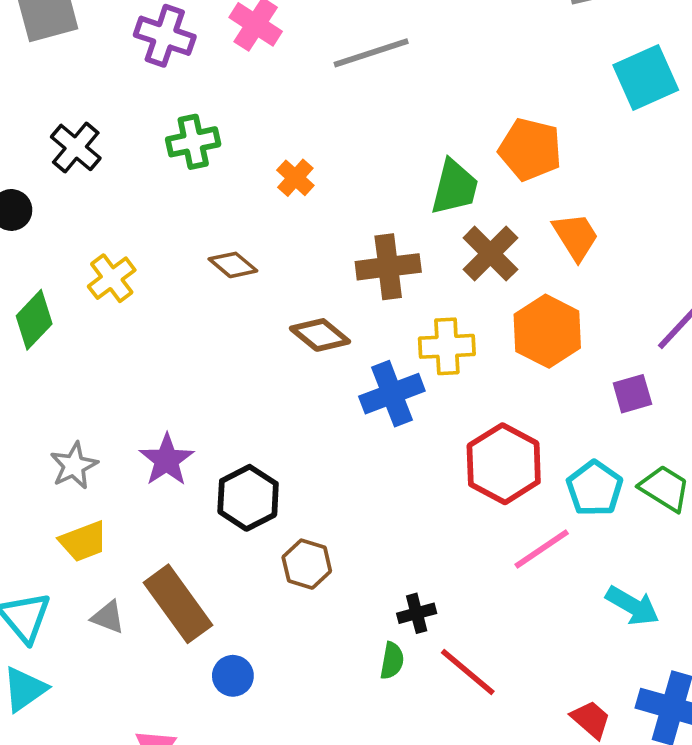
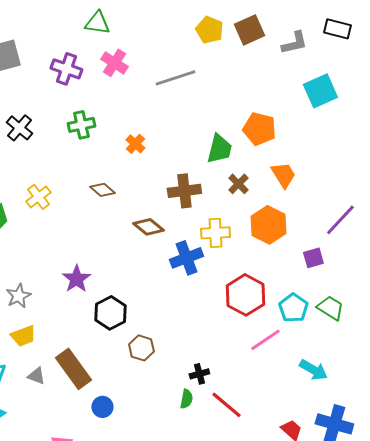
brown cross: (490, 254) -> (238, 184), size x0.7
purple star: (167, 460) -> (76, 279), moved

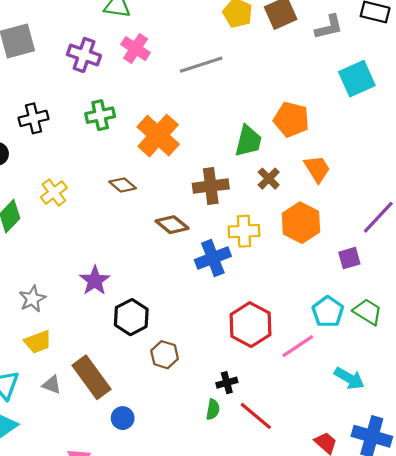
black cross: (19, 128) -> (33, 118), turned 36
orange cross: (135, 144) -> (158, 136), size x2.0
red hexagon: (245, 295) -> (250, 325), moved

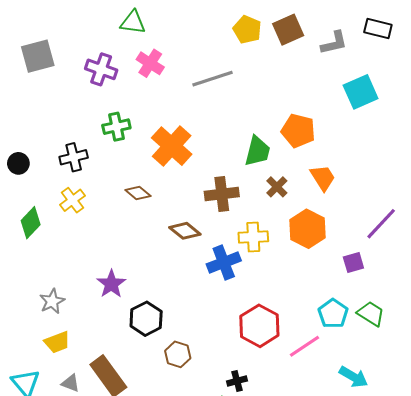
black cross: (33, 118) -> (74, 157), moved

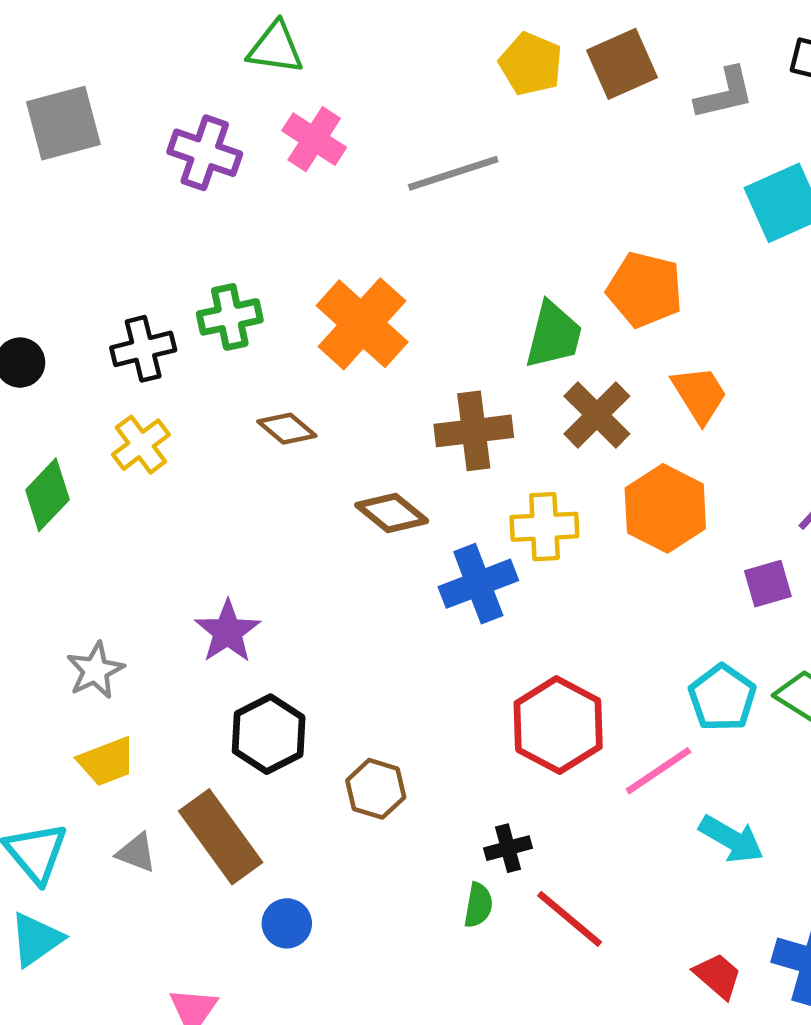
green cross: (116, 127) -> (230, 317), moved
brown cross: (277, 187) -> (597, 415), size x1.4
black hexagon: (146, 319) -> (269, 734), moved
cyan arrow: (353, 377) -> (731, 839), moved

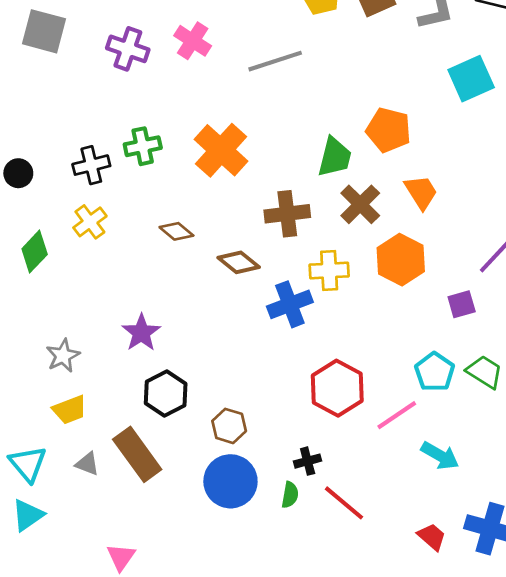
gray square: (63, 123) -> (44, 31), turned 30
brown diamond: (287, 429) -> (176, 231), moved
blue circle: (287, 923) -> (230, 481), moved, size x1.8

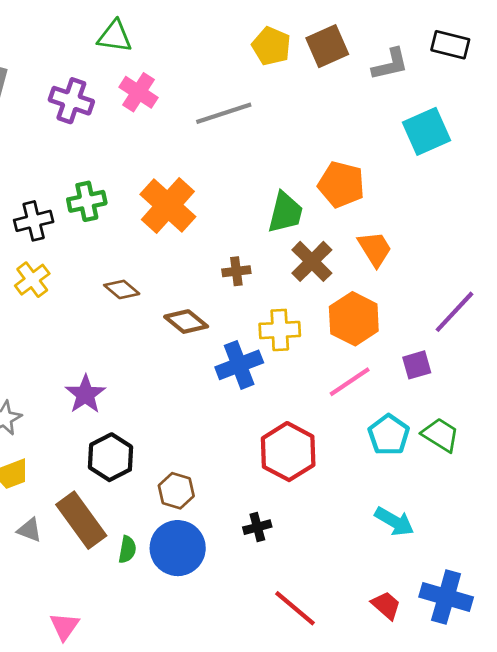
brown cross: (287, 214) -> (236, 271), size x0.6
pink line: (397, 415) -> (350, 382), moved
green semicircle: (290, 495) -> (127, 549), moved
red line: (344, 503) -> (295, 608), moved

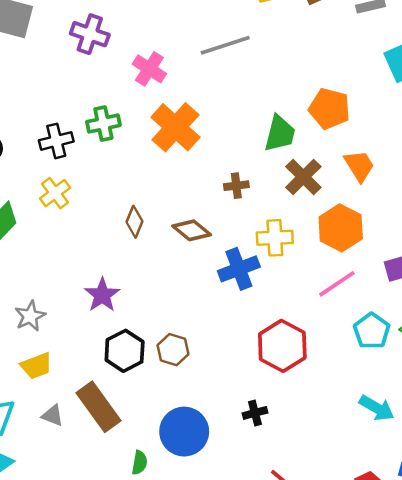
pink cross: (138, 92) -> (149, 69), moved
brown diamond: (122, 289) -> (134, 222), moved, turned 72
brown hexagon: (176, 491) -> (173, 350), moved
green semicircle: (127, 549) -> (139, 463), moved

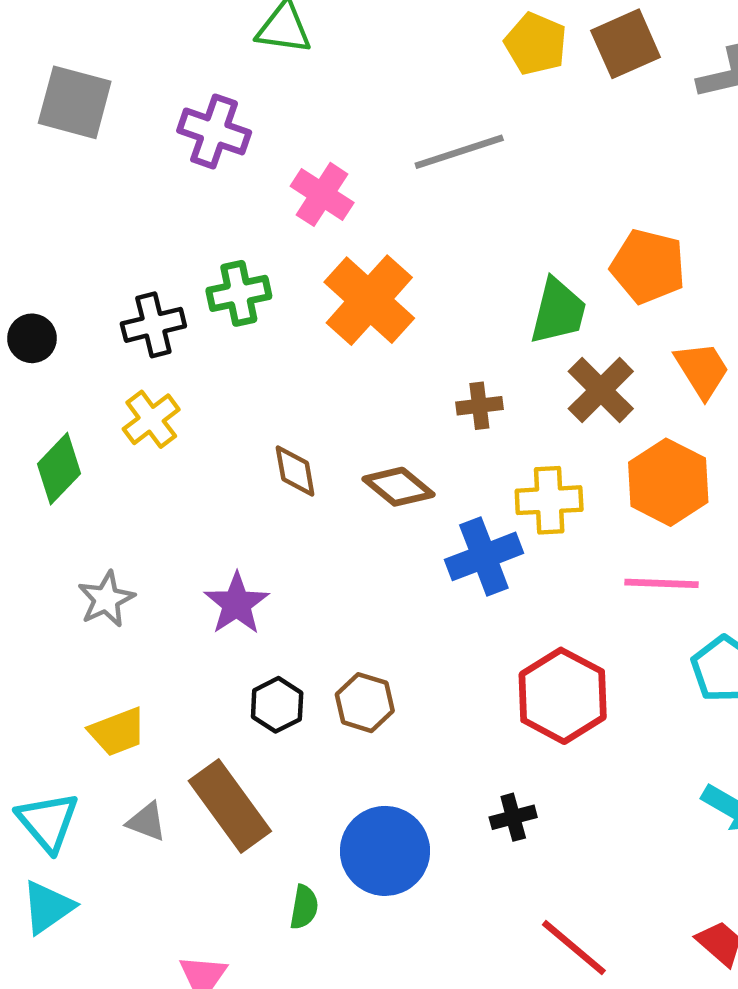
brown diamond: (134, 222) -> (295, 471), turned -32
pink line: (337, 284) -> (662, 583), turned 36
gray star: (30, 316) -> (106, 599), moved
black hexagon: (125, 351) -> (277, 705), size x0.7

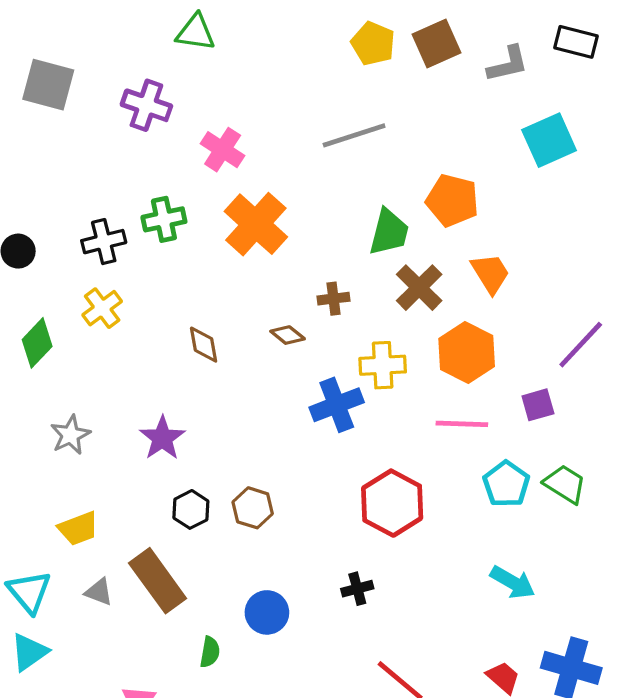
gray line: (459, 152) -> (354, 135), moved
brown diamond: (398, 487) -> (288, 335), moved, size x0.7
blue circle: (385, 851) -> (267, 612), size x0.7

